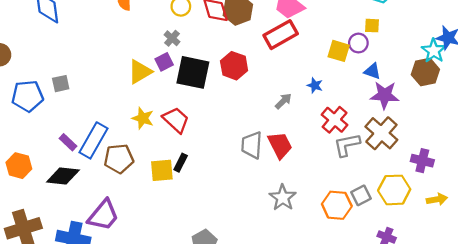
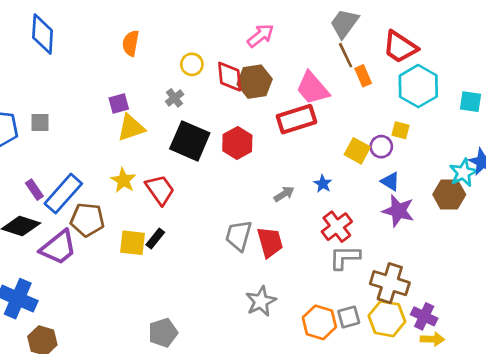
purple square: (164, 62) -> (119, 103), moved
brown cross: (381, 133) -> (390, 283), moved, turned -36
purple cross: (422, 161) -> (424, 316), moved
purple trapezoid: (103, 215) -> (58, 248), moved

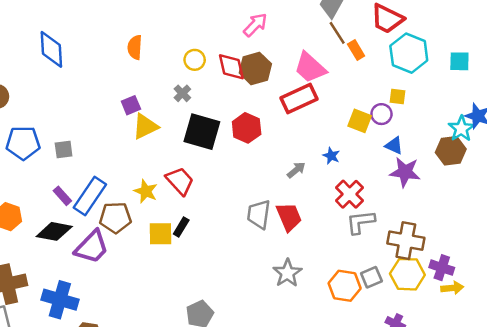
gray square: (40, 122) -> (64, 150), moved
yellow star: (123, 180) -> (146, 191), moved

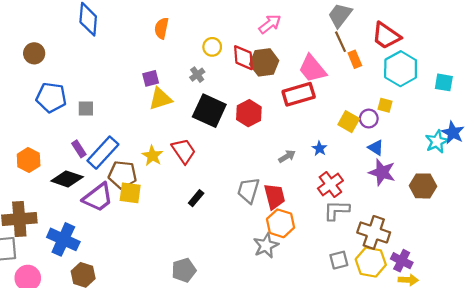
brown hexagon: (451, 151) -> (423, 186), moved
black rectangle: (181, 227) -> (196, 198), moved
yellow square: (161, 234) -> (130, 193), moved
orange hexagon: (345, 286) -> (281, 223), moved

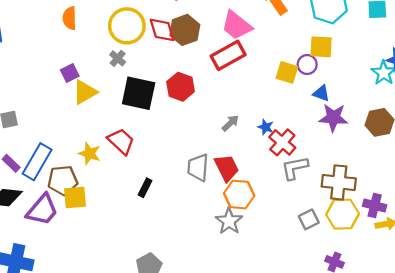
yellow circle: (212, 47) -> (127, 26), size x1.8
yellow square: (385, 105) -> (321, 47), size x1.5
blue star: (319, 149) -> (266, 127), moved

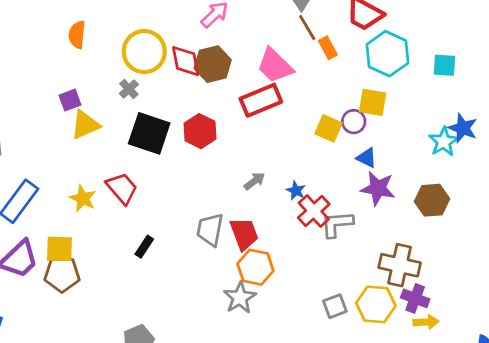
gray L-shape: (295, 168) -> (337, 224), moved
brown pentagon: (63, 180) -> (62, 274), moved
brown cross: (339, 182) -> (400, 265), moved

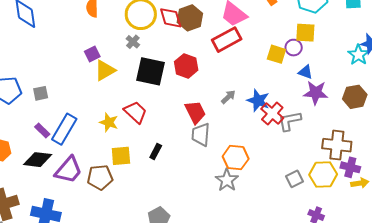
blue star: (296, 191) -> (258, 100), size x1.6
red trapezoid: (244, 234) -> (195, 112), moved
yellow square: (60, 249) -> (121, 156), moved

